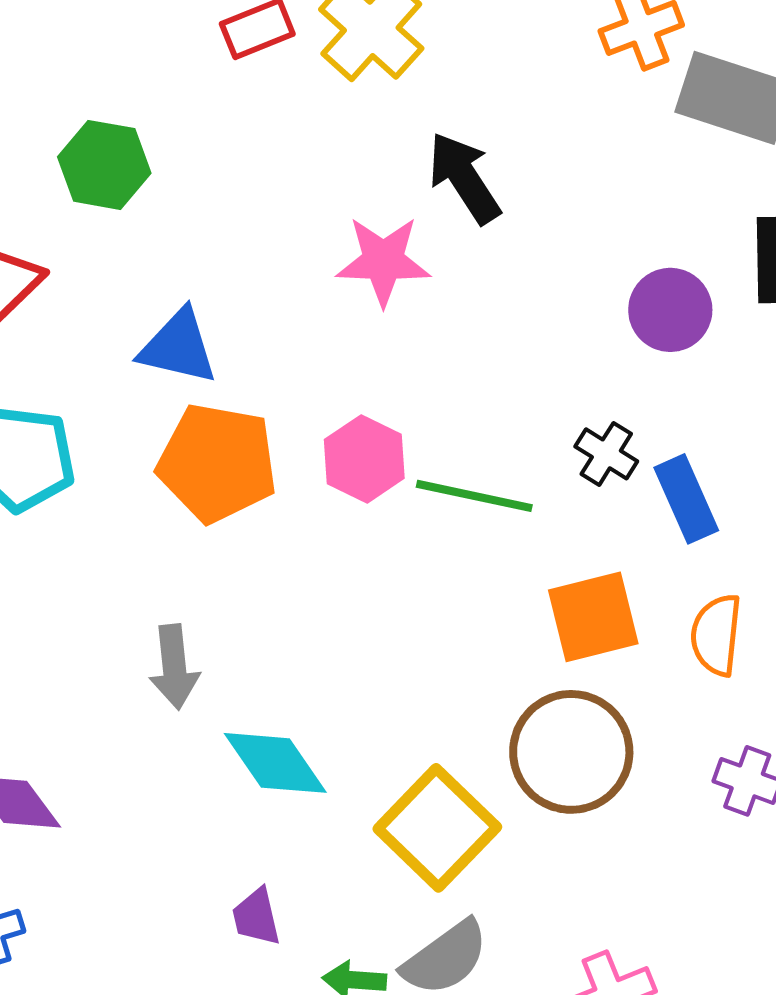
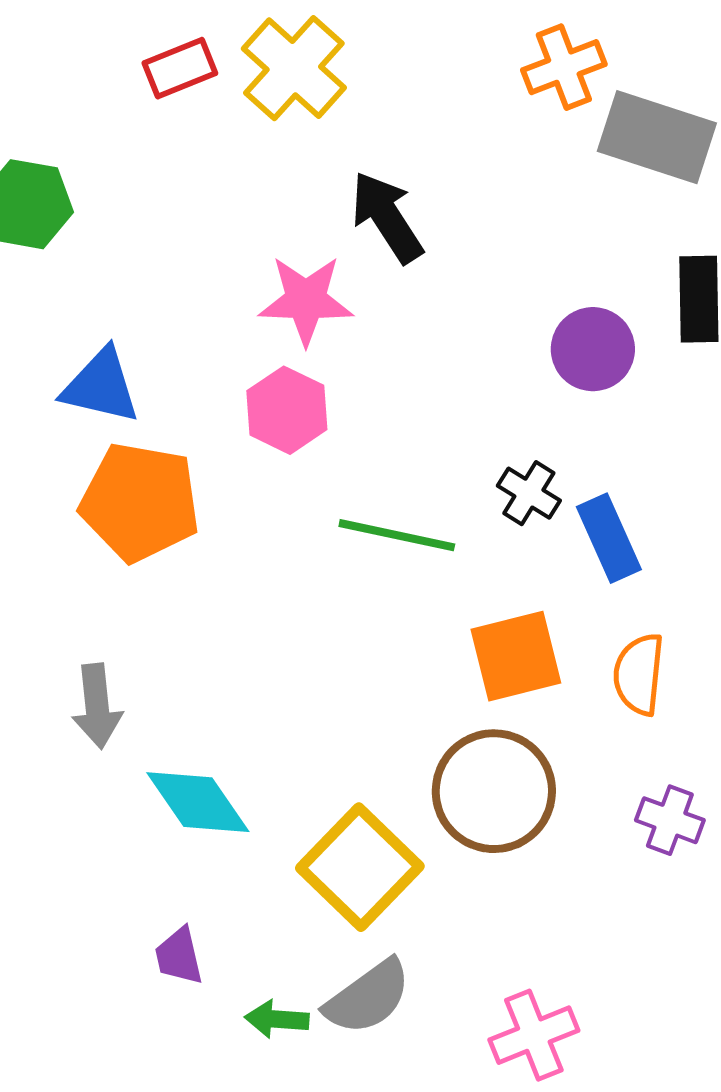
pink hexagon: (364, 459) -> (287, 410), moved

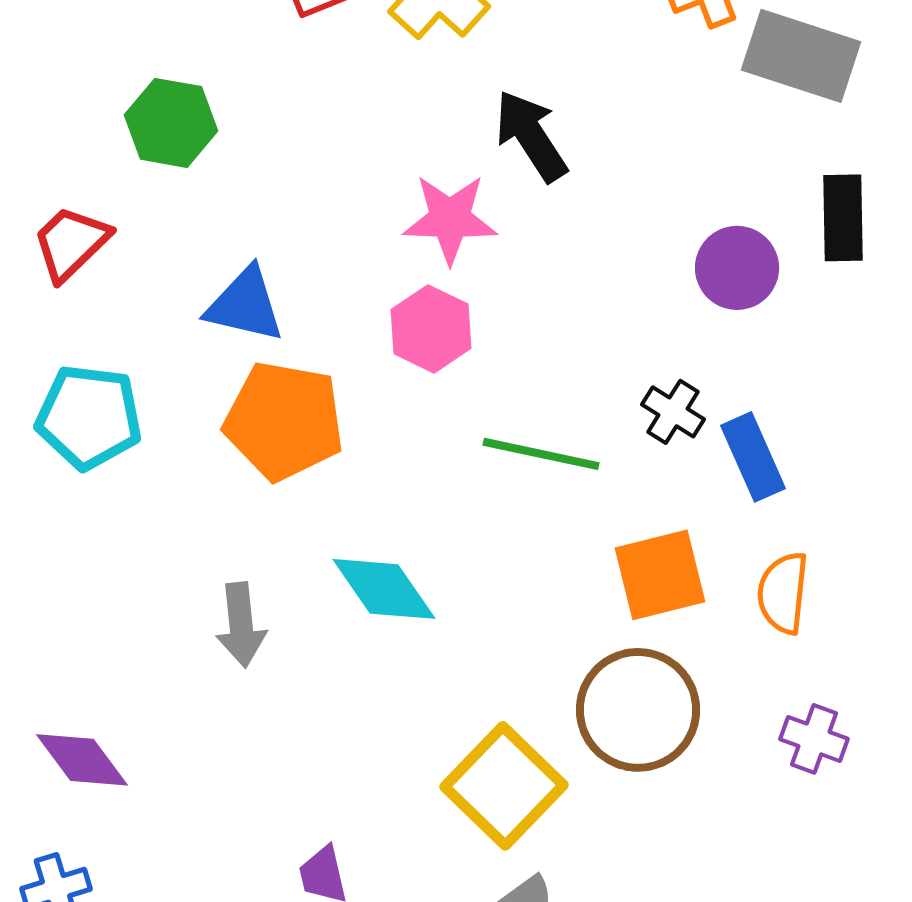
cyan diamond: (198, 802) -> (384, 589), moved

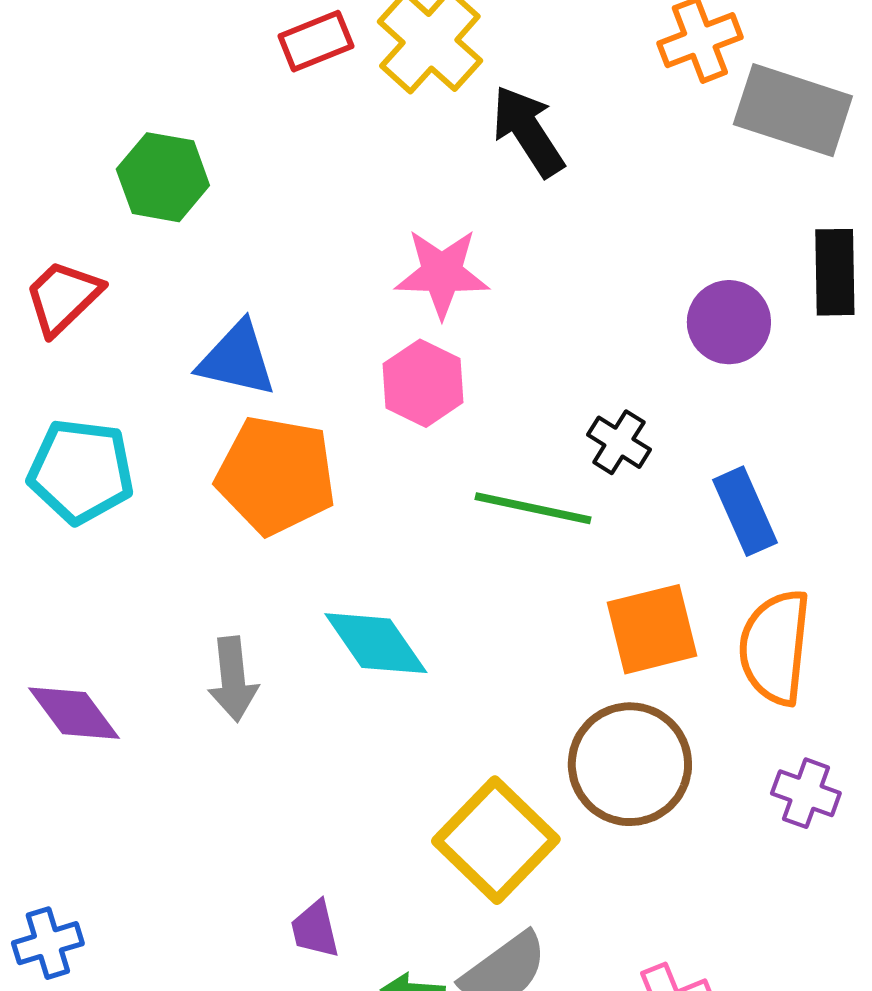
black arrow: (531, 136) -> (528, 131), moved
black cross: (673, 412) -> (619, 442), moved
orange semicircle: (783, 593) -> (775, 647), size x1.4
purple diamond: (82, 760) -> (74, 713), moved

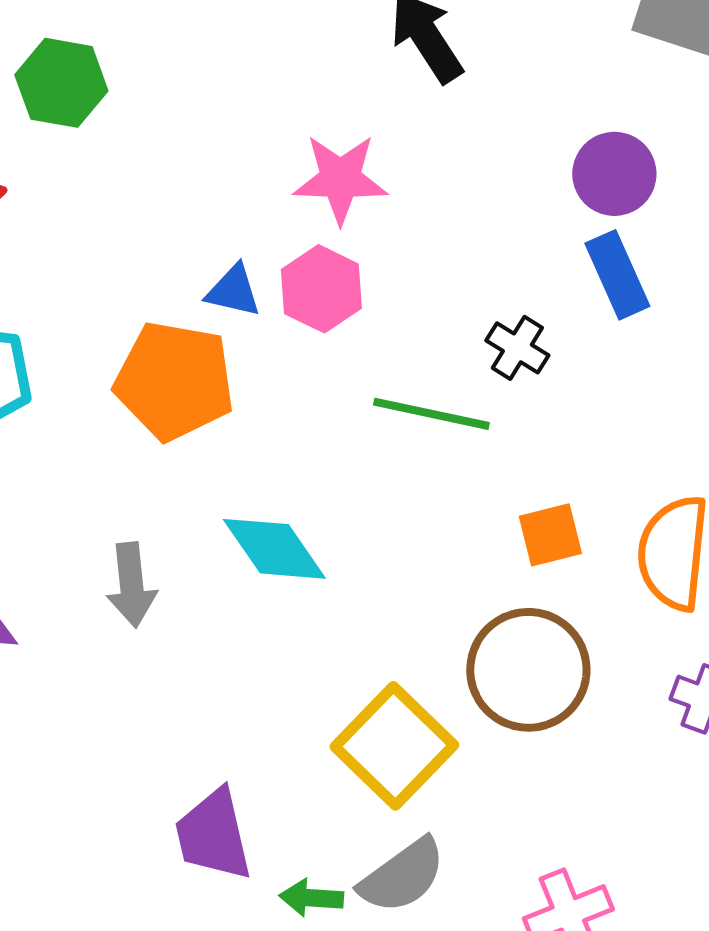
purple circle: (729, 322) -> (614, 174), moved
blue triangle: (237, 359) -> (233, 291), moved, size x0.7
blue rectangle: (745, 511) -> (617, 275), moved
orange square: (652, 629) -> (550, 535), size x0.7
purple trapezoid: (315, 929) -> (213, 835), size x1.6

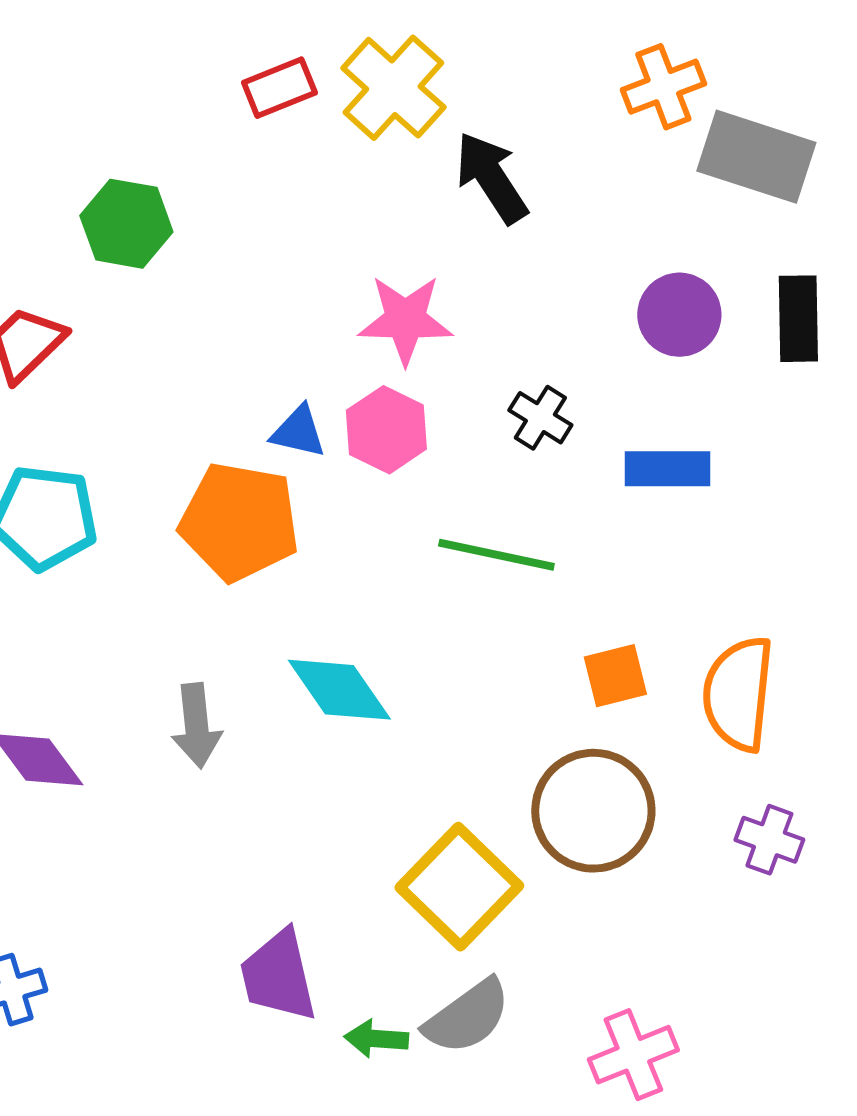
blue rectangle: (617, 275) -> (667, 469), moved, turned -66
black cross: (517, 348) -> (540, 418), moved

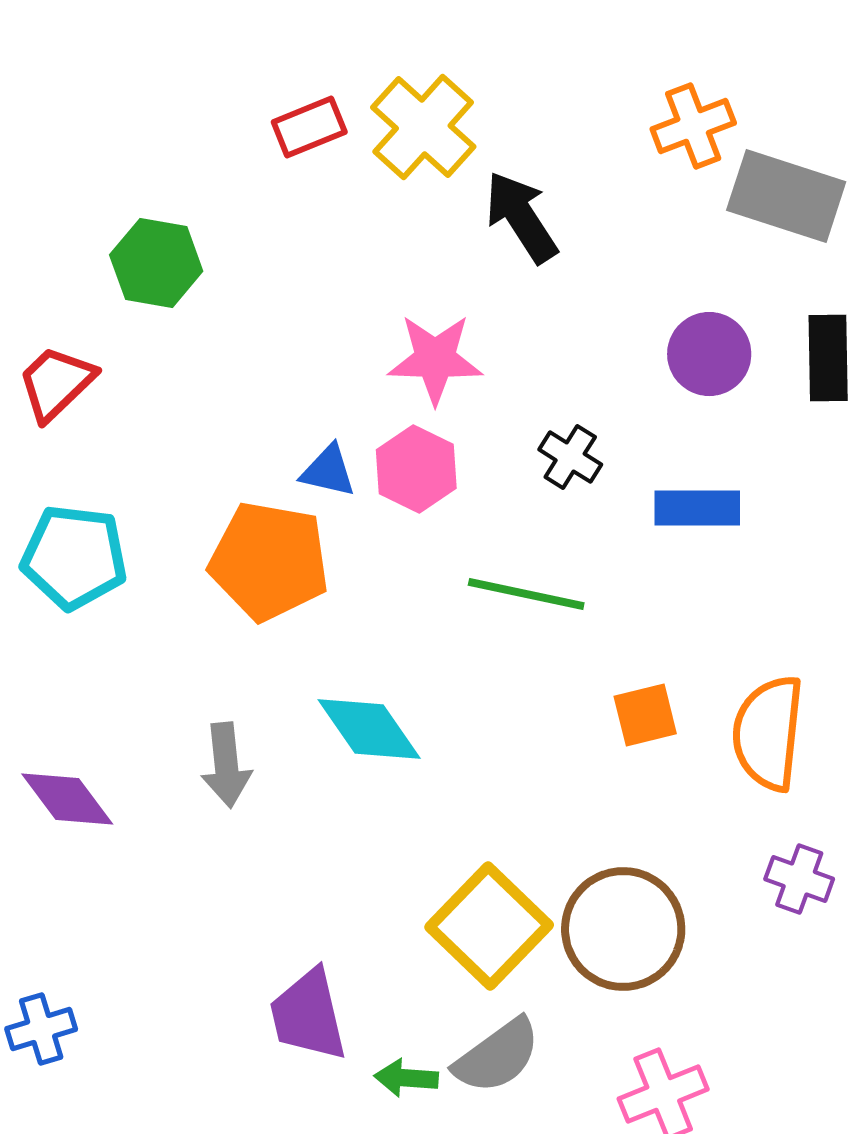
brown circle: (593, 811) -> (623, 929), moved

